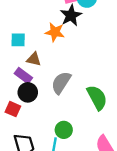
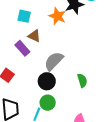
black circle: (28, 92) -> (47, 81), moved
green semicircle: (97, 98) -> (82, 81), size x0.6

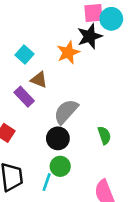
cyan square: (24, 16) -> (25, 54), turned 32
orange star: (57, 16) -> (68, 52), turned 30

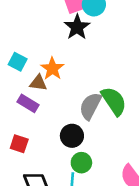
orange star: (68, 52) -> (52, 69), moved
gray semicircle: (66, 112) -> (90, 106), moved
green semicircle: (104, 135) -> (114, 101), moved, size x1.6

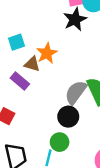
cyan square: (18, 62) -> (16, 42), turned 35
black circle: (72, 136) -> (68, 117), moved

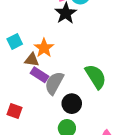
purple rectangle: (20, 81) -> (39, 75), moved
gray semicircle: (76, 92) -> (54, 83), moved

